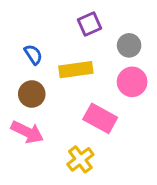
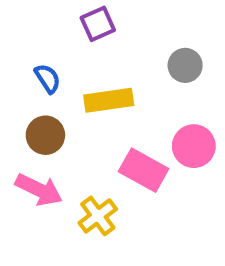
purple square: (90, 24) -> (98, 24), moved
pink circle: (132, 82) -> (194, 146), moved
yellow cross: (80, 159) -> (98, 216), moved

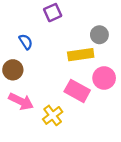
yellow rectangle: (109, 100) -> (81, 55), moved
brown circle: (45, 135) -> (13, 70), moved

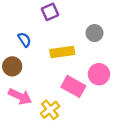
yellow rectangle: (81, 55) -> (62, 52), moved

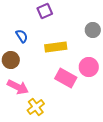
gray circle: (94, 33) -> (93, 30), moved
yellow cross: (50, 110) -> (36, 107), moved

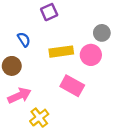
pink circle: (89, 67) -> (91, 55), moved
pink arrow: (18, 87) -> (19, 96), turned -50

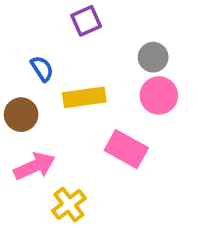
gray circle: (102, 33) -> (153, 57), moved
yellow rectangle: (61, 52) -> (84, 97), moved

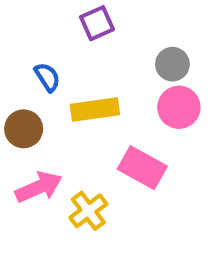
yellow cross: (69, 205) -> (88, 211), moved

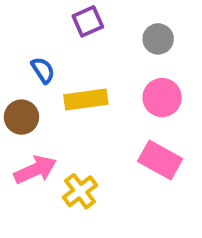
gray circle: (172, 64) -> (158, 39), moved
pink rectangle: (142, 168) -> (160, 160), moved

